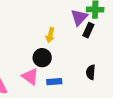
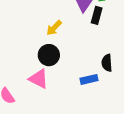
yellow arrow: (50, 35) -> (54, 28), turned 40
blue rectangle: (54, 82) -> (89, 79), moved

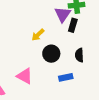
black circle: (49, 55) -> (51, 54), moved
black semicircle: (107, 63) -> (79, 55), moved

